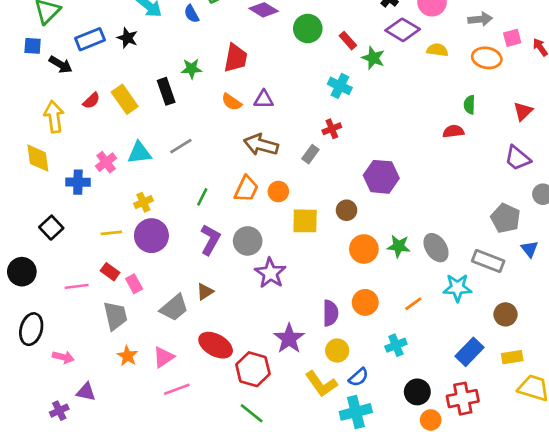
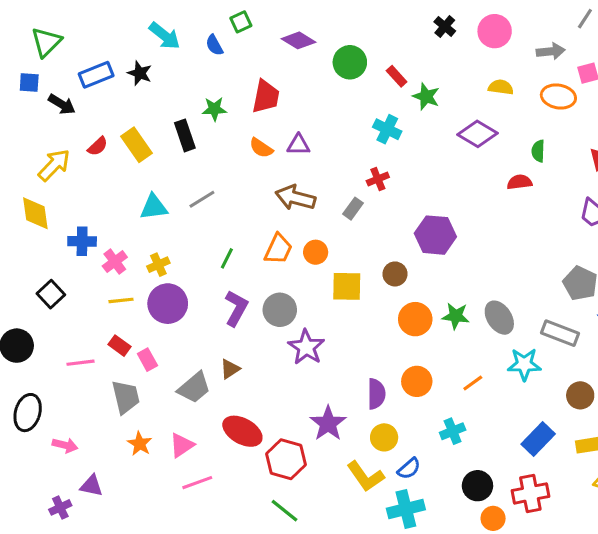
purple diamond: (403, 30) -> (477, 134), moved
yellow arrow: (54, 117) -> (54, 165), turned 52
pink cross: (106, 162) -> (115, 262), moved

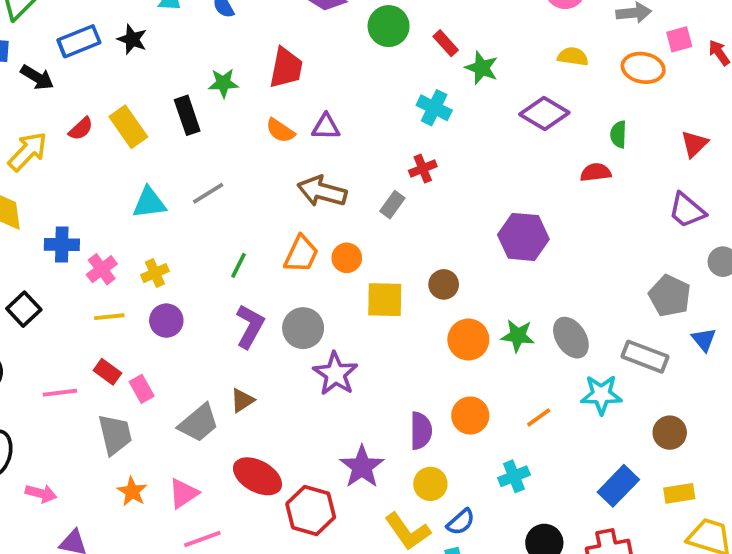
purple hexagon: (435, 235) -> (523, 237), moved
purple circle: (168, 304) -> (166, 321), size x0.7

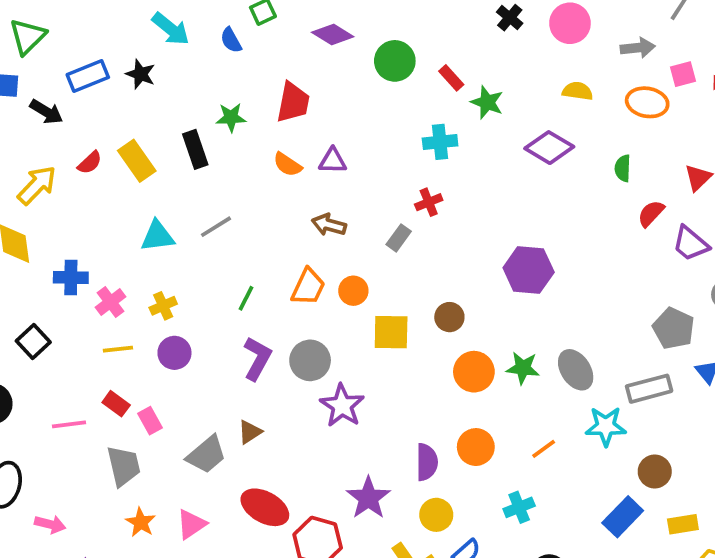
cyan cross: (434, 108) -> (440, 142), turned -32
red semicircle: (596, 172) -> (651, 213), moved, turned -40
brown arrow: (322, 191) -> (329, 225), size x0.7
gray rectangle: (645, 357) -> (649, 389), turned -36
brown circle: (670, 433) -> (655, 472), moved

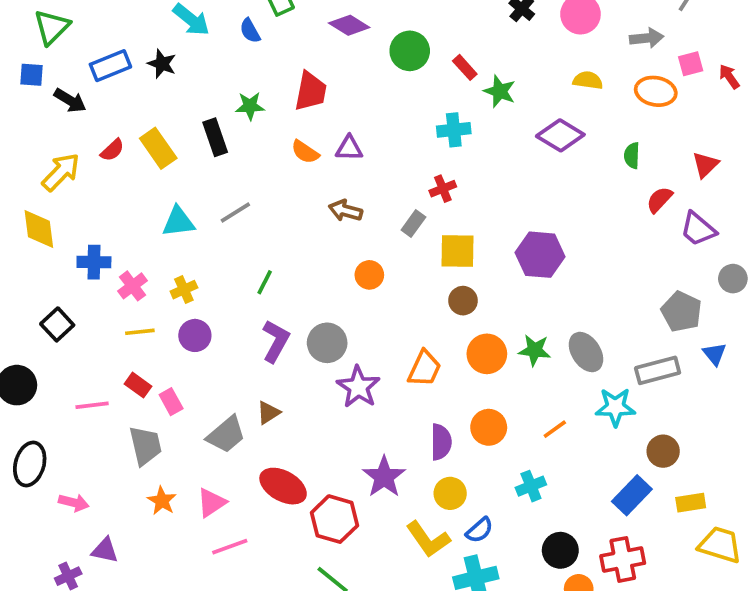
orange trapezoid: (308, 287) -> (424, 369), moved
yellow square: (391, 332) -> (457, 251), moved

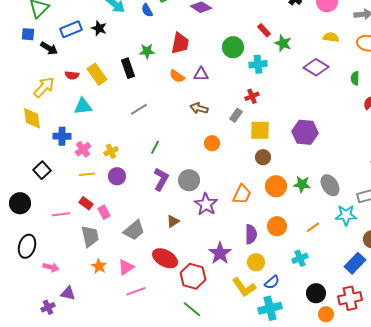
green circle: (410, 51) -> (233, 47), moved
red semicircle: (112, 150) -> (72, 75), turned 48
cyan triangle: (178, 222) -> (83, 106), moved
brown triangle: (268, 413) -> (173, 221), moved

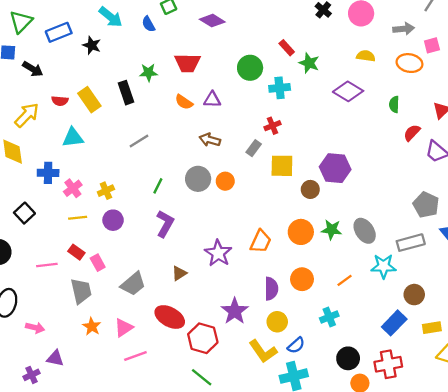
blue rectangle: (71, 29) -> (59, 32), moved
red trapezoid: (180, 43) -> (187, 63), turned 80
brown circle: (263, 157) -> (310, 189), moved
gray circle: (189, 180) -> (198, 179), moved

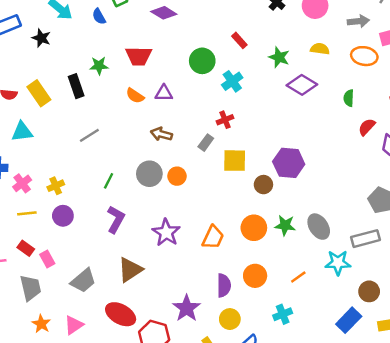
green star: (309, 63) -> (279, 57), moved
cyan cross: (280, 88) -> (232, 81), turned -30
purple star: (218, 253) -> (166, 233), moved
brown triangle: (179, 273) -> (130, 270), size x1.6

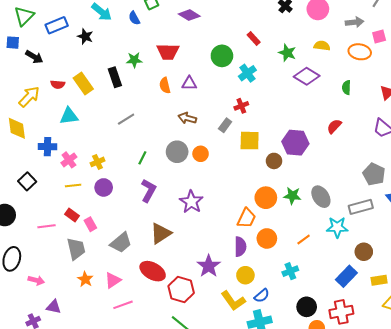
orange semicircle: (135, 96) -> (165, 85), turned 42
red semicircle: (367, 127) -> (334, 126), moved
orange trapezoid: (213, 237) -> (246, 218), moved

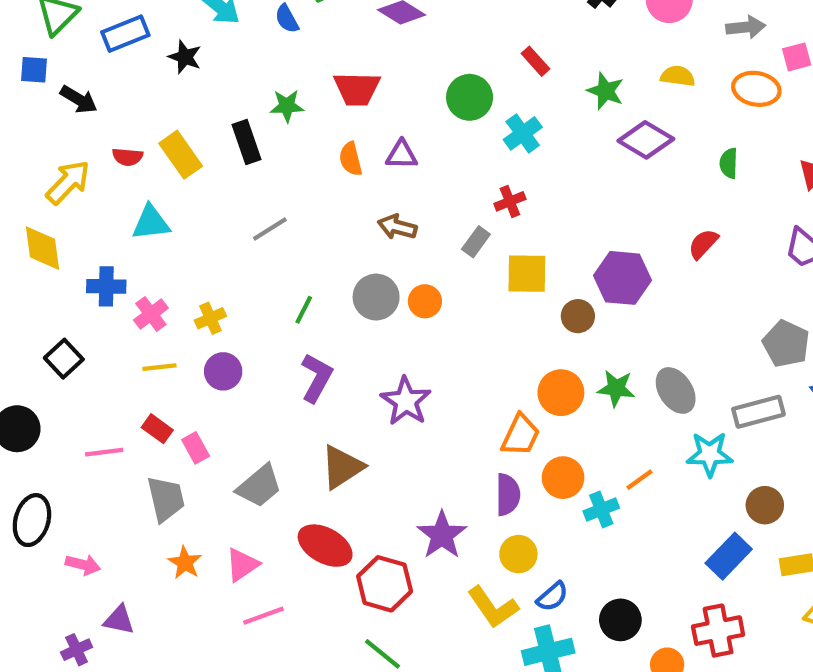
cyan cross: (290, 271) -> (601, 509), moved
black circle: (307, 307) -> (620, 620), moved

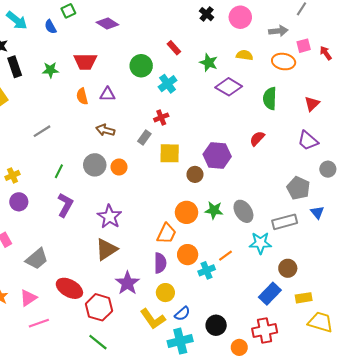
black rectangle: (246, 142) -> (15, 67), moved
green semicircle: (729, 163) -> (270, 98), size x1.5
brown triangle: (342, 467) -> (106, 249), moved

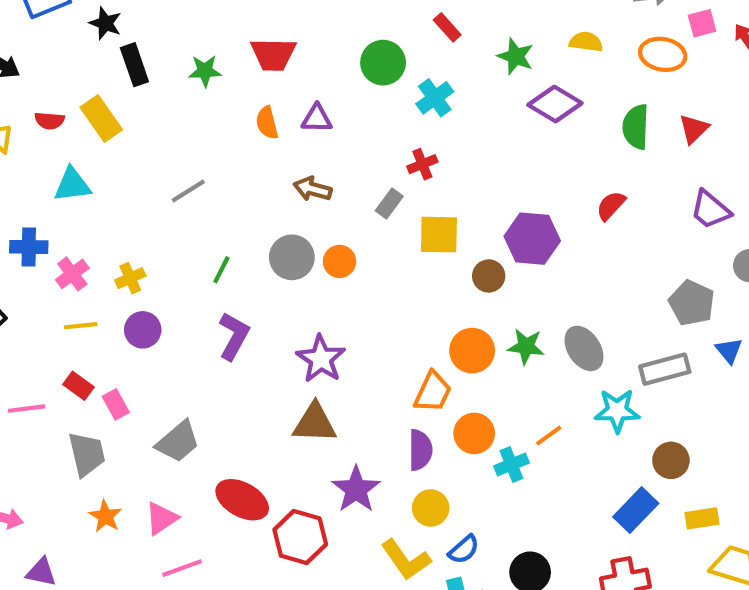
red triangle: (312, 104) -> (694, 129), moved
brown triangle: (106, 249) -> (315, 423), turned 35

